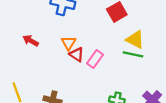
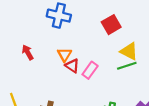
red arrow: (31, 41) -> (28, 52), turned 32
green line: (133, 54) -> (127, 66), turned -30

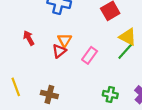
red triangle: (72, 66) -> (59, 51), moved, turned 48
green line: (127, 66) -> (125, 51), turned -30

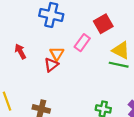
green line: (125, 51) -> (119, 65), turned 60
pink rectangle: (90, 55) -> (82, 43), moved

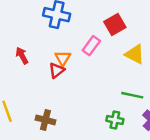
green line: (119, 65) -> (132, 95), moved

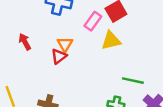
pink rectangle: (91, 46) -> (93, 21), moved
yellow triangle: (135, 54) -> (111, 40), moved, turned -40

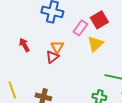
yellow triangle: (111, 40) -> (95, 44), turned -30

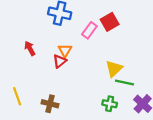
yellow triangle: (95, 44) -> (114, 69), moved

